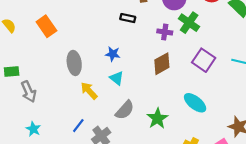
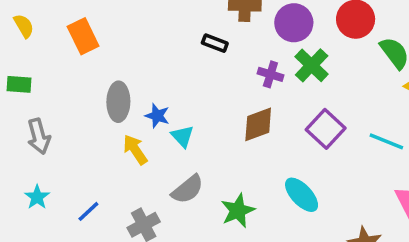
blue star: (113, 54) -> (157, 116), moved
green rectangle: (12, 72) -> (19, 84), moved
blue line: (78, 126) -> (88, 211), moved

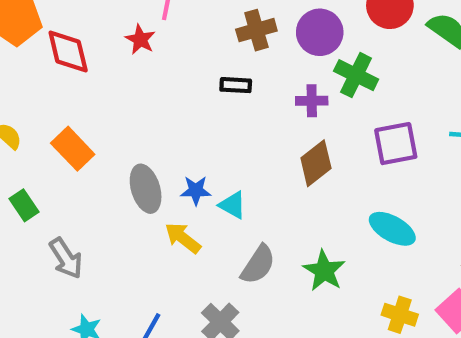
orange rectangle: (83, 36) -> (73, 149), moved
green rectangle: (19, 84) -> (24, 205), turned 70
purple square: (326, 129) -> (396, 144), turned -36

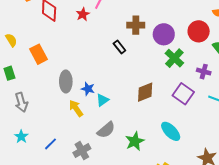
black rectangle: (236, 85) -> (119, 47), turned 32
purple cross: (312, 101) -> (204, 72), moved
purple square: (396, 144) -> (183, 94), turned 30
cyan triangle: (233, 205) -> (102, 100), turned 40

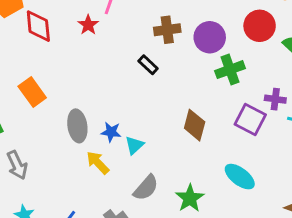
green cross: (174, 58) -> (230, 70), turned 36
purple cross: (204, 72) -> (275, 99), moved
brown diamond: (145, 92) -> (195, 125), turned -45

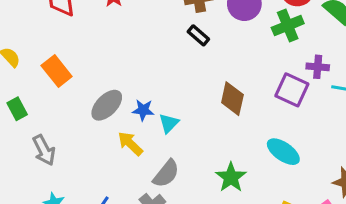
black rectangle: (148, 65) -> (198, 35), moved
green cross: (230, 70) -> (288, 26), moved
gray ellipse: (77, 126) -> (107, 105), turned 56
gray semicircle: (146, 188) -> (166, 174), moved

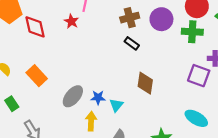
green cross: (288, 26) -> (192, 32), turned 30
brown diamond: (232, 99) -> (145, 83), moved
yellow arrow: (130, 144) -> (91, 121), turned 54

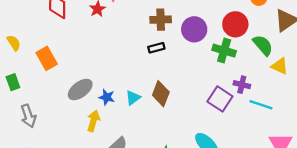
black rectangle: (132, 43) -> (156, 48), turned -64
cyan triangle: (116, 105) -> (133, 98), moved

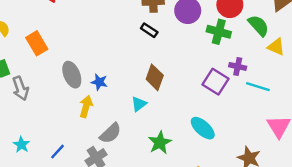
black rectangle: (156, 48) -> (149, 30), turned 49
gray ellipse: (80, 90) -> (72, 75), turned -75
cyan triangle: (133, 98) -> (139, 104), moved
gray arrow: (28, 116) -> (20, 88), moved

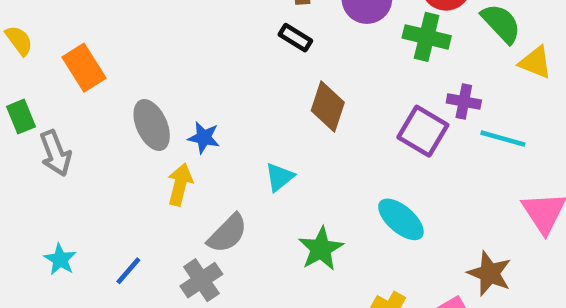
brown diamond: (155, 77) -> (328, 106), moved

